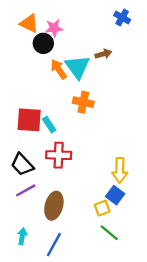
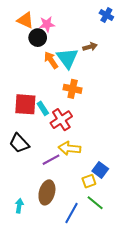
red cross: (59, 155) -> (61, 120), moved, turned -35
yellow arrow: (120, 170) -> (69, 148), moved, turned 95
purple line: (26, 190) -> (51, 160), moved
brown ellipse: (54, 206) -> (47, 192), moved
blue line: (54, 245) -> (72, 213), moved

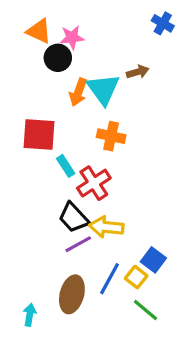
orange arrow: (51, 60) -> (78, 92), turned -126
red square: (25, 104) -> (39, 135), moved
black trapezoid: (19, 143) -> (73, 218), moved
yellow square: (89, 181) -> (136, 277), turned -32
blue line: (72, 213) -> (109, 279), moved

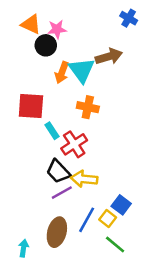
brown arrow: (138, 72) -> (109, 56), size x1.5

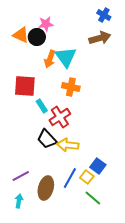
orange triangle: (31, 24) -> (21, 35), moved
brown arrow: (109, 56) -> (100, 38), moved
purple line: (62, 193) -> (21, 176), moved

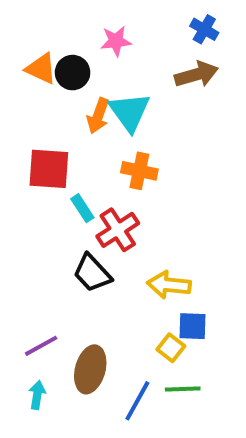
pink star: (46, 24) -> (116, 41), moved
yellow arrow: (68, 145) -> (169, 285), moved
blue square: (98, 166) -> (192, 326), turned -35
blue line: (70, 178) -> (137, 401), moved
green line: (93, 198) -> (183, 389), turned -42

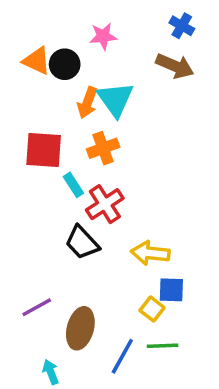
brown arrow: (196, 74) -> (175, 66), turned 39
orange cross: (139, 171) -> (103, 148), moved, turned -32
cyan arrow: (37, 395) -> (51, 372), moved, turned -30

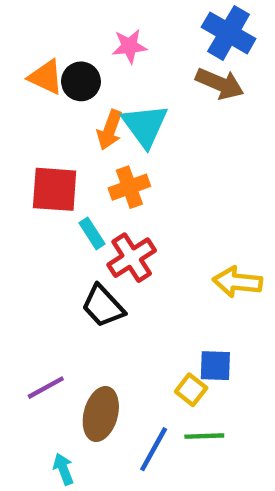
blue cross: (182, 26) -> (229, 33), size x1.6
yellow arrow: (150, 253) -> (237, 282), moved

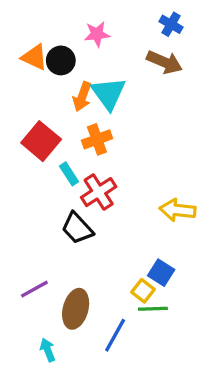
blue cross: (229, 33) -> (171, 24), size x0.6
red square: (55, 189) -> (41, 141), turned 36
blue square: (215, 366) -> (161, 273), turned 30
green line: (204, 436) -> (153, 309), moved

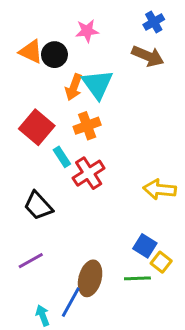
blue cross: (171, 24) -> (154, 22), turned 30
black trapezoid: (77, 228) -> (38, 206), moved
yellow square: (143, 291) -> (161, 262), moved
brown ellipse: (76, 309) -> (90, 278), moved
blue line: (115, 335) -> (71, 302), moved

